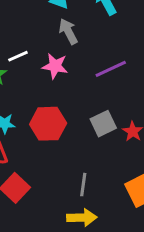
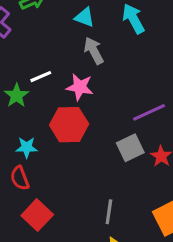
purple line: (111, 69) -> (149, 112), moved
red hexagon: (48, 124) -> (69, 125), moved

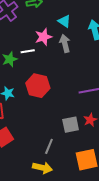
pink star: (80, 87) -> (43, 37), moved, turned 30
gray square: (130, 148) -> (71, 125), moved

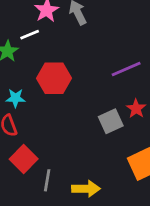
gray line: (49, 146) -> (47, 180), moved

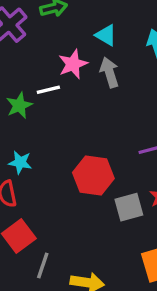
red hexagon: (54, 78) -> (93, 175), moved

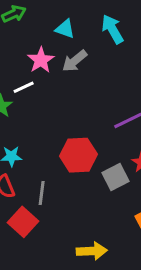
gray arrow: (109, 72) -> (75, 61), turned -100
gray line: (43, 266) -> (42, 193), moved

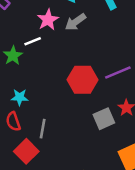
red hexagon: (78, 155) -> (83, 80), moved

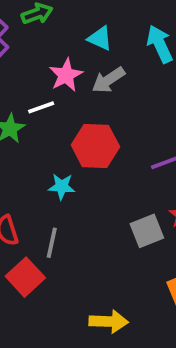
red hexagon: (83, 80) -> (95, 146), moved
cyan star: (20, 97) -> (62, 187), moved

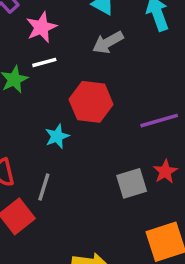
pink star: (66, 75) -> (41, 27), moved
cyan star: (62, 187) -> (57, 136), turned -30

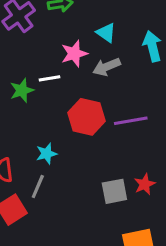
pink star: (41, 27) -> (74, 54), moved
purple line: (159, 121) -> (131, 121), moved
cyan star: (57, 136) -> (46, 154), moved

